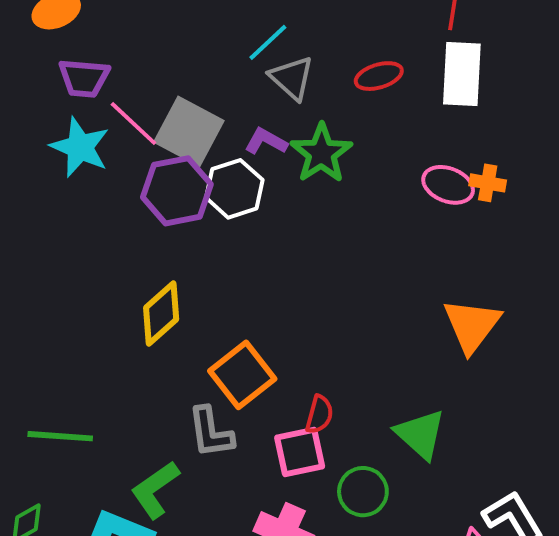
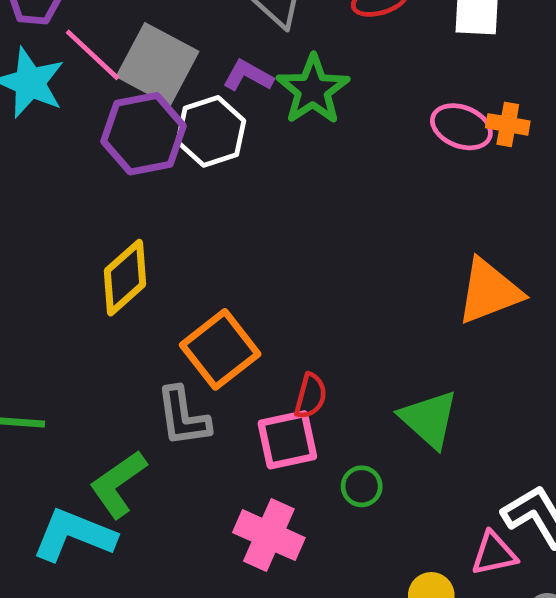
orange triangle: (472, 325) -> (489, 291), turned 32
green circle: (363, 492) -> (362, 486), size x0.7

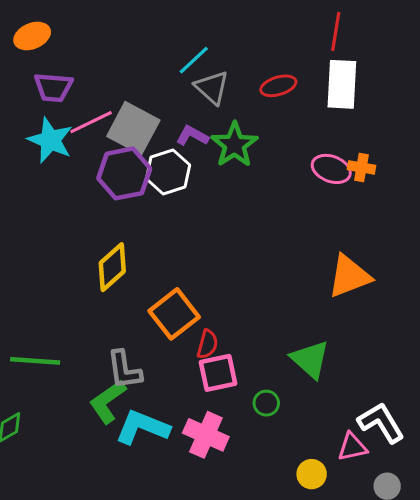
pink line: (93, 55) -> (91, 122), turned -69
red semicircle: (311, 396) -> (207, 344), moved
gray L-shape: (183, 417) -> (124, 370), moved
cyan L-shape: (74, 535) -> (142, 427), moved

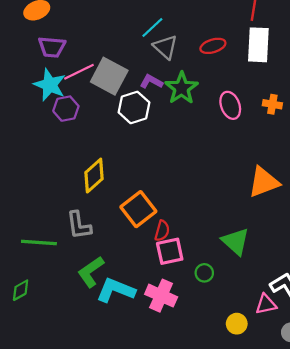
pink ellipse: (331, 169) -> (230, 105), moved, turned 48
purple hexagon: (124, 173) -> (66, 109), moved, size x0.7
gray L-shape: (124, 370) -> (79, 225), moved

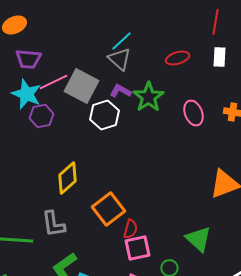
white rectangle: (258, 45) -> (219, 57), size x0.6
gray triangle: (165, 47) -> (119, 59), moved

